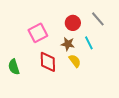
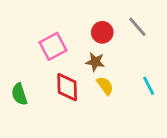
cyan line: (89, 43) -> (149, 86), moved

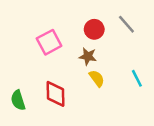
red diamond: (67, 87) -> (55, 94), moved
green semicircle: (19, 94) -> (18, 100), moved

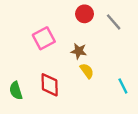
red circle: (94, 29) -> (85, 14), moved
cyan line: (137, 78) -> (123, 86), moved

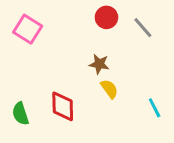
pink square: (44, 38) -> (28, 29), moved, turned -30

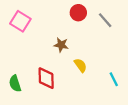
brown star: (99, 64) -> (61, 45), moved

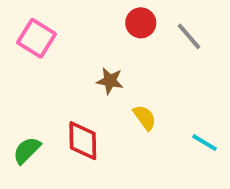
cyan line: (114, 79) -> (205, 143), turned -32
green semicircle: (15, 84) -> (27, 150), turned 63

